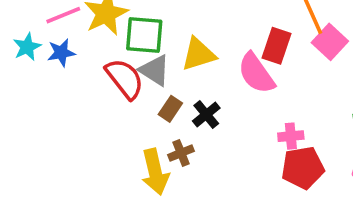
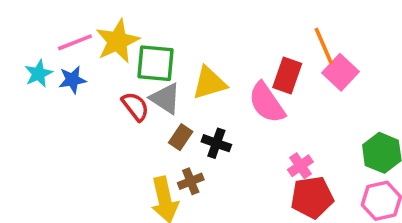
red semicircle: (125, 79) -> (135, 106), size x0.7
black cross: (206, 115) -> (216, 143), turned -32
pink cross: (291, 136) -> (300, 166), turned -30

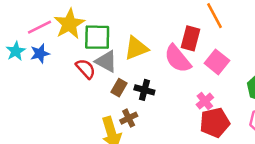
pink square: (340, 72) -> (217, 62), moved

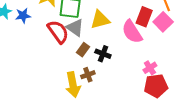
pink square: (217, 62) -> (163, 22), moved
red semicircle: (86, 69) -> (58, 32), size x1.4

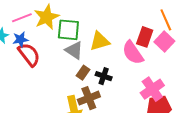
red semicircle: (58, 32) -> (29, 55), moved
pink cross: (150, 68) -> (152, 89), size x1.6
brown cross: (88, 75) -> (89, 98), size x1.5

